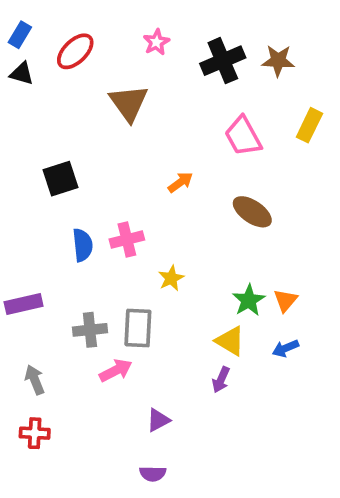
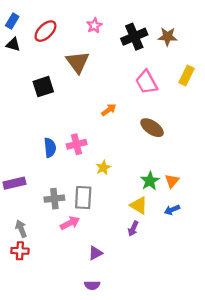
black square: (60, 179) -> (43, 87), moved
red cross: (35, 433) -> (20, 251), moved

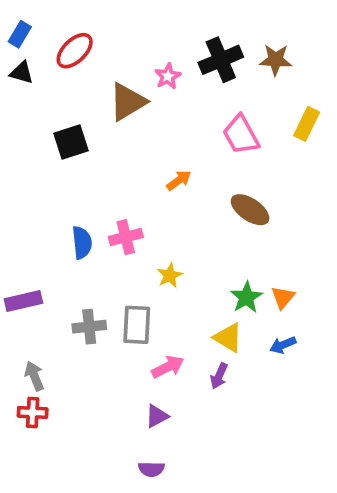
pink star: (94, 26) -> (168, 76), moved
brown triangle: (78, 62) -> (128, 102), turned 35
pink arrow: (70, 223) -> (168, 367), moved

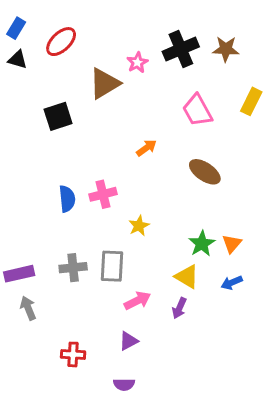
purple rectangle: (23, 301) -> (19, 274), moved
red cross: (33, 413) -> (73, 354), moved

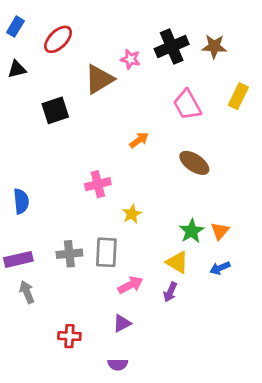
black triangle: (18, 60) -> (17, 69), moved, turned -30
pink star: (137, 63) -> (130, 59), turned -30
blue semicircle: (67, 199) -> (21, 201), moved

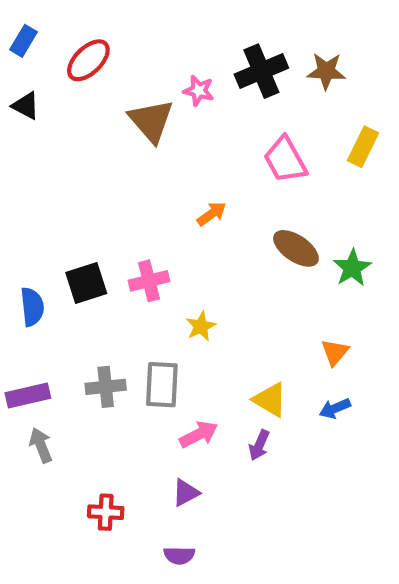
black triangle: (17, 69) -> (26, 106), turned 42
brown triangle: (99, 79) -> (151, 121), turned -40
black square: (55, 110) -> (86, 283), moved
green star: (192, 231) -> (352, 268), moved

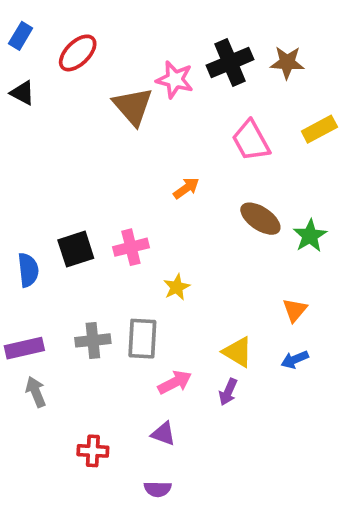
pink star: (199, 91) -> (175, 80), size x1.4
yellow rectangle: (363, 147) -> (319, 129), turned 36
purple triangle: (186, 493) -> (163, 434), turned 48

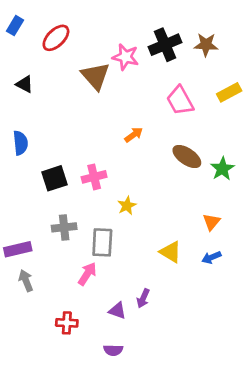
black triangle: (22, 93) -> (25, 84), moved
blue semicircle: (28, 270) -> (20, 143), moved
gray cross: (93, 340) -> (64, 227), moved
pink arrow: (175, 382) -> (87, 274), moved, turned -30
purple arrow: (228, 392) -> (143, 298), moved

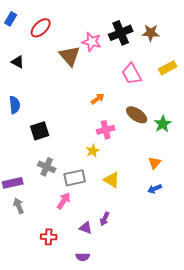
pink cross: (94, 177) -> (106, 130), moved
gray cross: (64, 227) -> (47, 167), turned 30
gray rectangle: (102, 242) -> (75, 178), turned 75
yellow triangle: (170, 252) -> (112, 180), moved

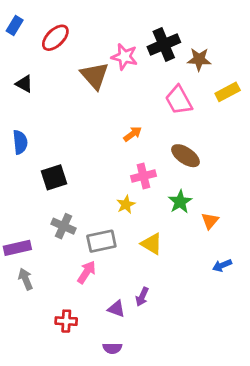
brown star: (151, 33) -> (199, 59), moved
green star: (163, 124) -> (180, 202), moved
blue arrow: (155, 189) -> (222, 265), moved

